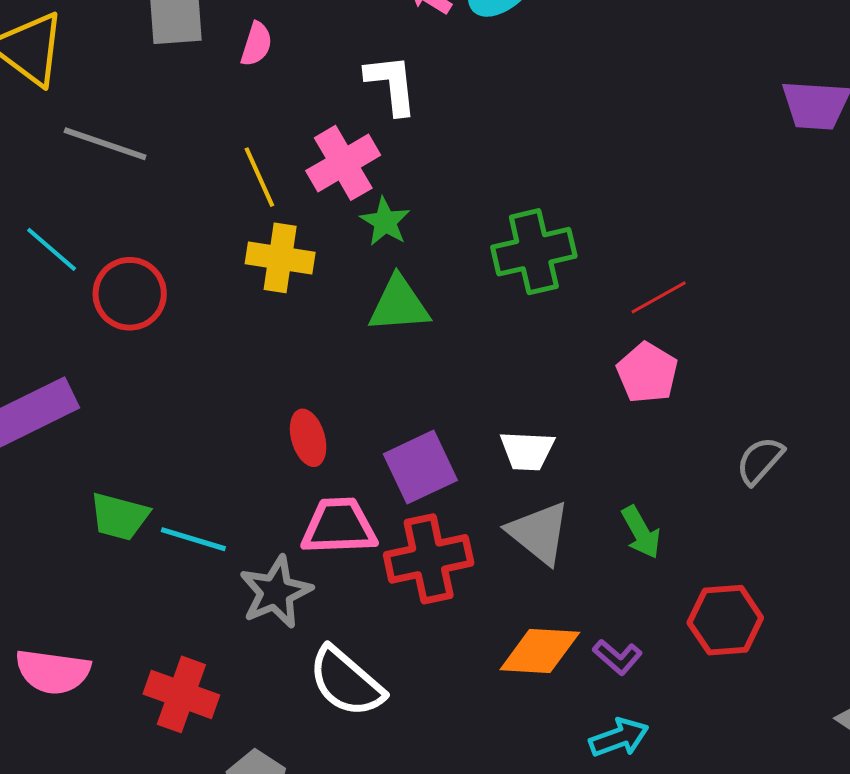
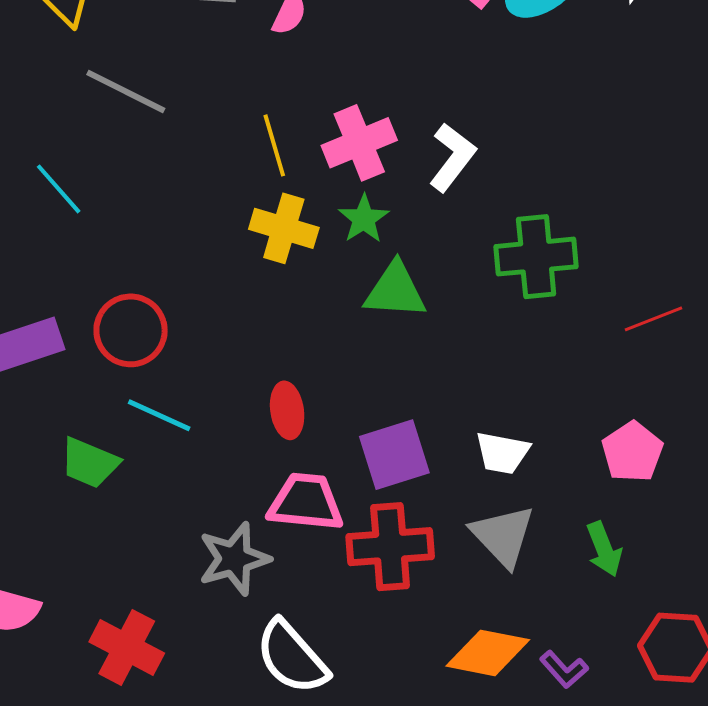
white L-shape: (391, 84) -> (452, 157), moved, turned 36
green star: (385, 222) -> (364, 219), moved
red circle: (130, 294) -> (131, 330), moved
pink pentagon: (647, 373) -> (632, 452), moved
cyan line: (193, 539) -> (159, 415), moved

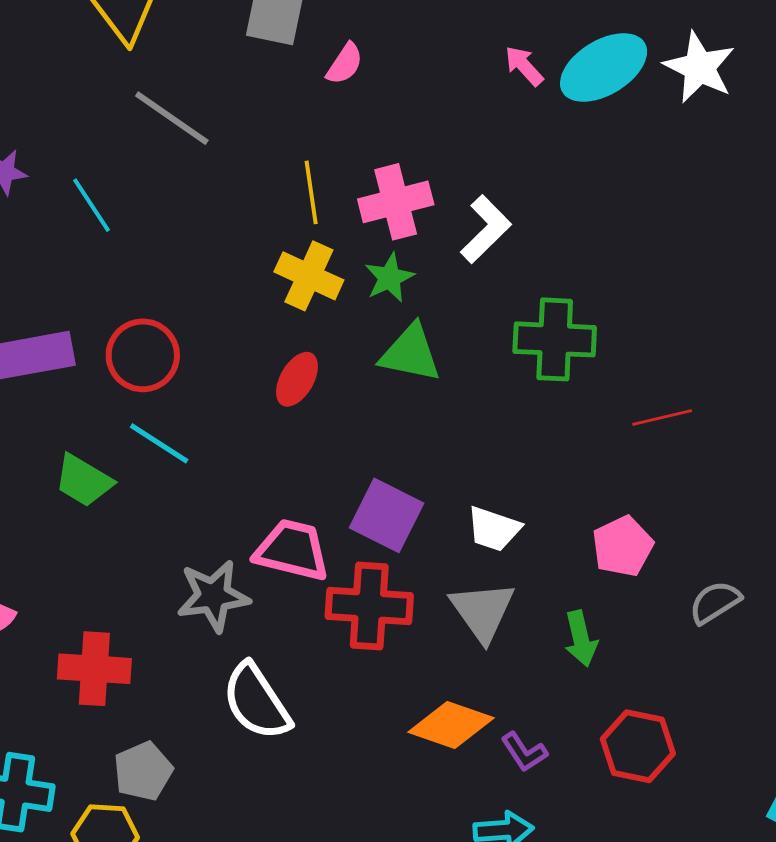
red ellipse: (287, 410) -> (297, 379), moved, turned 30
purple square: (394, 455) -> (387, 515), turned 36
red cross: (127, 647) -> (94, 669), turned -32

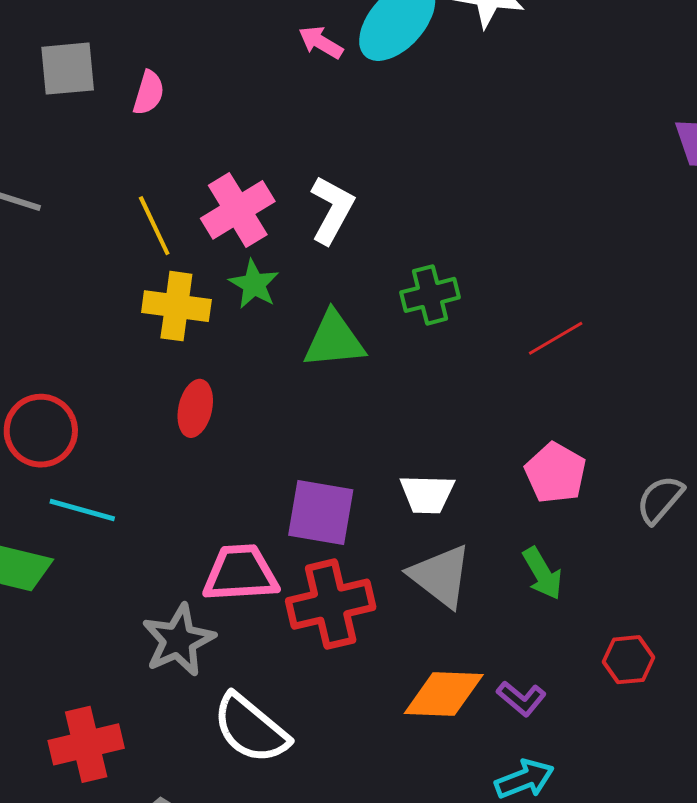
green cross: (555, 339) -> (430, 295), size x0.7
green triangle: (410, 353) -> (334, 340), moved
red hexagon: (638, 746) -> (629, 660), size x0.7

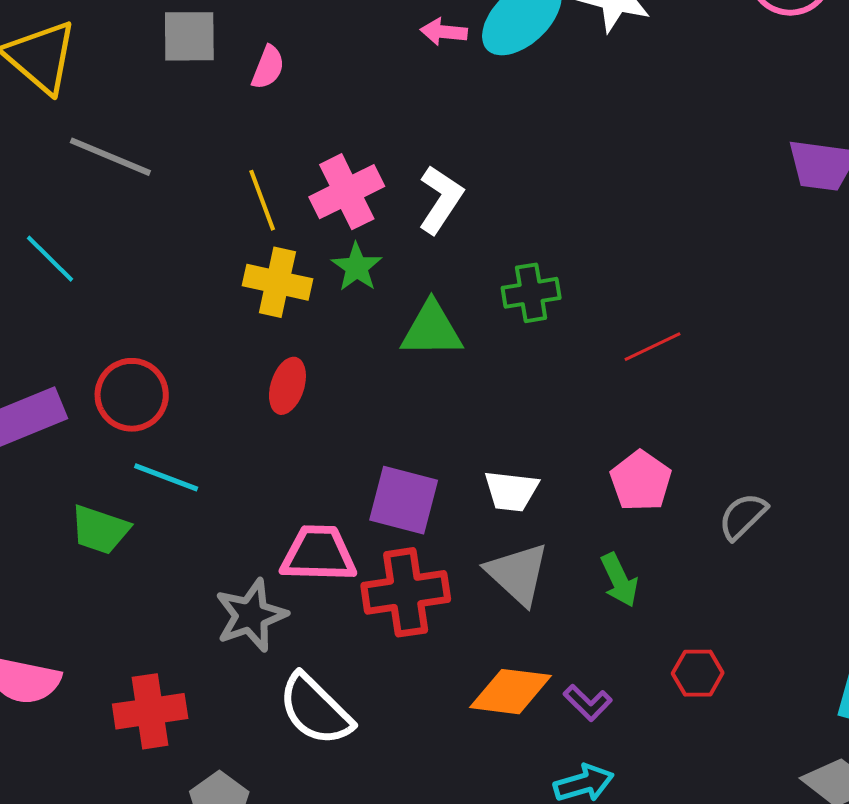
pink arrow: (321, 42) -> (444, 32), turned -30

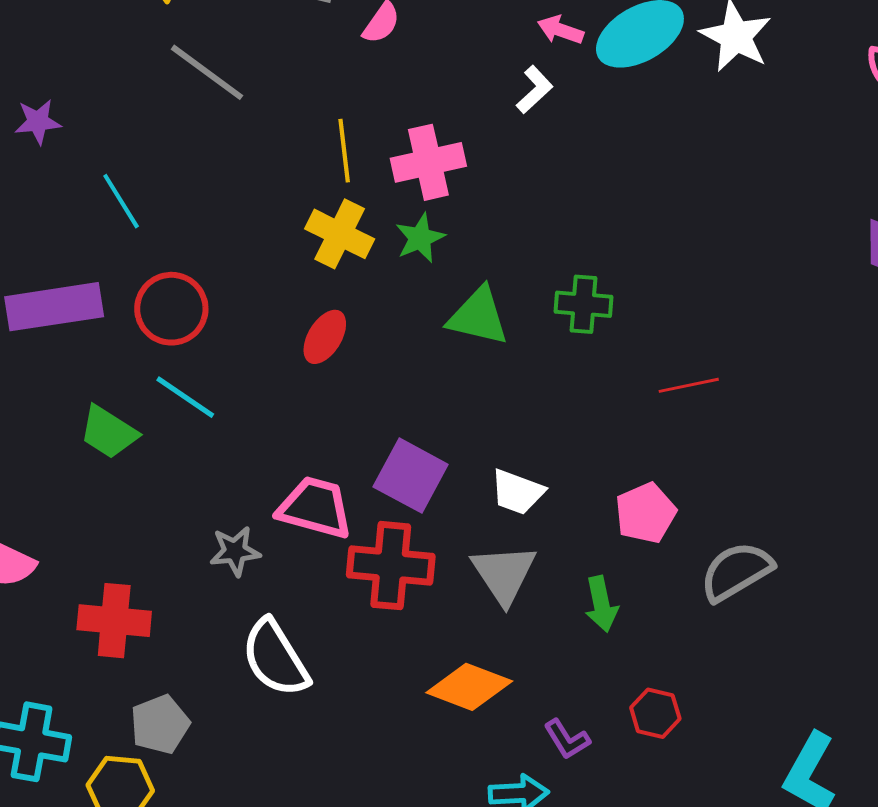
white L-shape: (441, 199) -> (535, 90), moved, size x0.7
cyan line: (50, 259) -> (121, 201), moved
gray semicircle: (743, 516) -> (736, 571), size x1.4
gray star: (251, 615) -> (235, 551), size x0.7
purple L-shape: (588, 703) -> (567, 739), moved

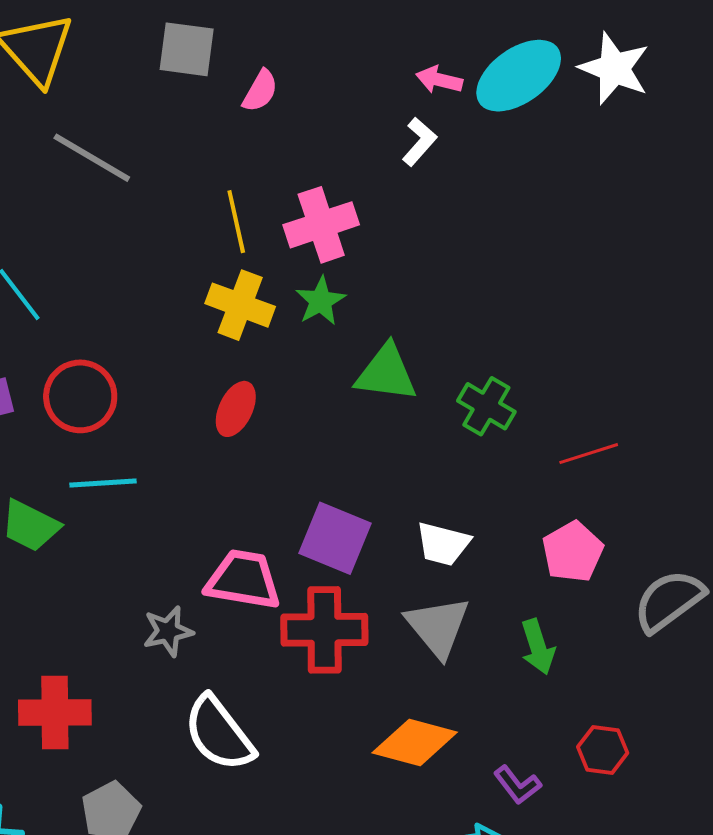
green cross: (583, 304) -> (486, 406), moved, turned 32
red line: (689, 385) -> (589, 454), moved
cyan line: (185, 397) -> (103, 483), turned -32

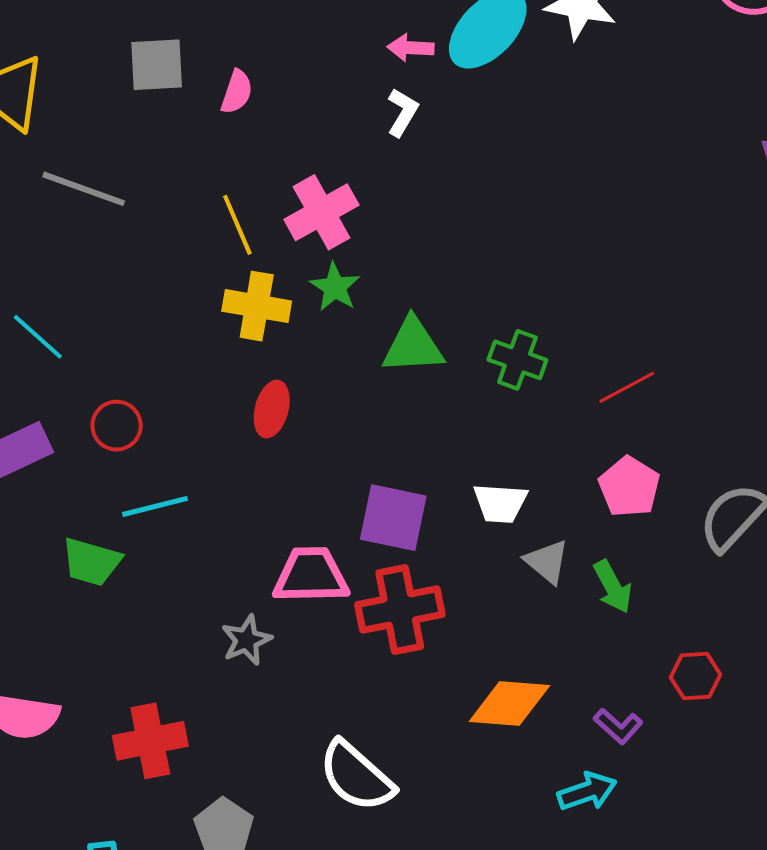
red circle: (80, 396) -> (117, 426), size x0.7
gray triangle: (438, 627) -> (547, 562), moved, size x0.7
white semicircle: (219, 734) -> (356, 776), moved

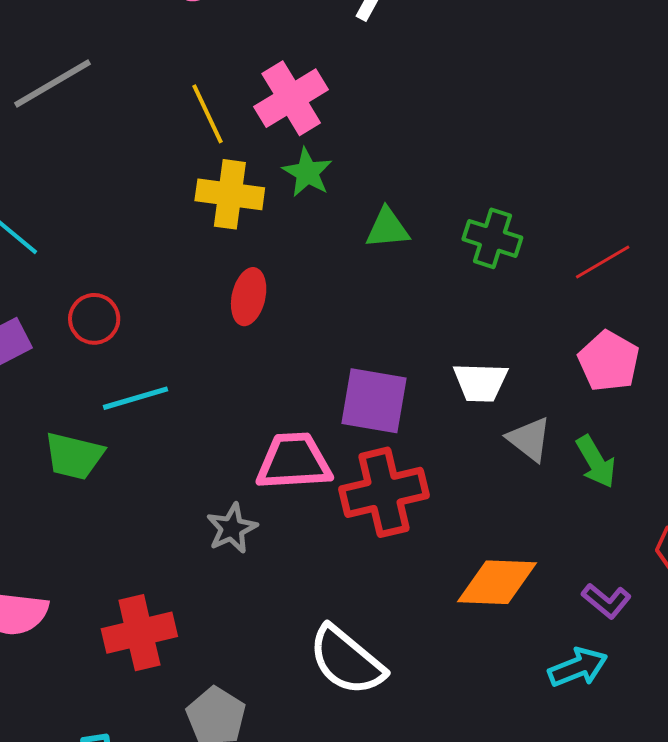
gray line: (84, 189) -> (53, 83), turned -48
green triangle: (413, 346) -> (387, 228), size x0.7

